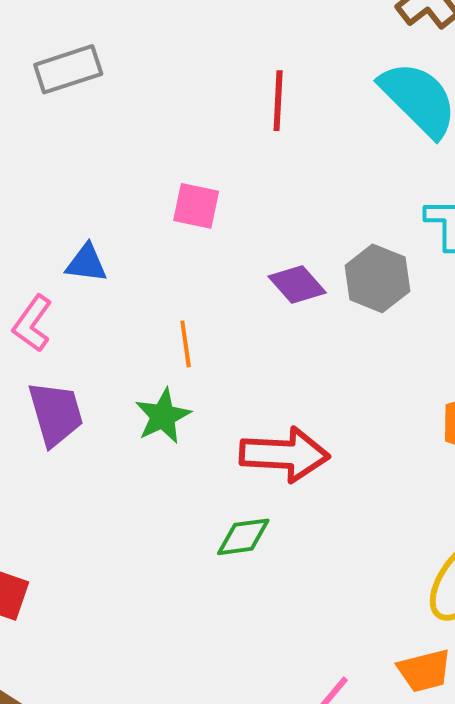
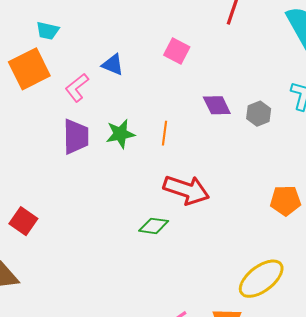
gray hexagon: (377, 278) -> (259, 114), size x0.7
orange line: (186, 344) -> (164, 133), moved
green star: (163, 416) -> (120, 134), moved

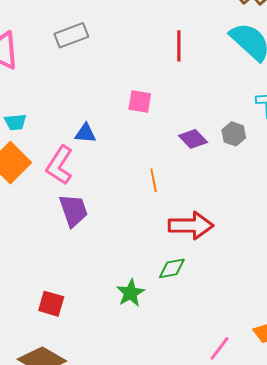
pink L-shape: (77, 88) -> (60, 165), size x1.4
green star: (120, 134) -> (131, 293), moved

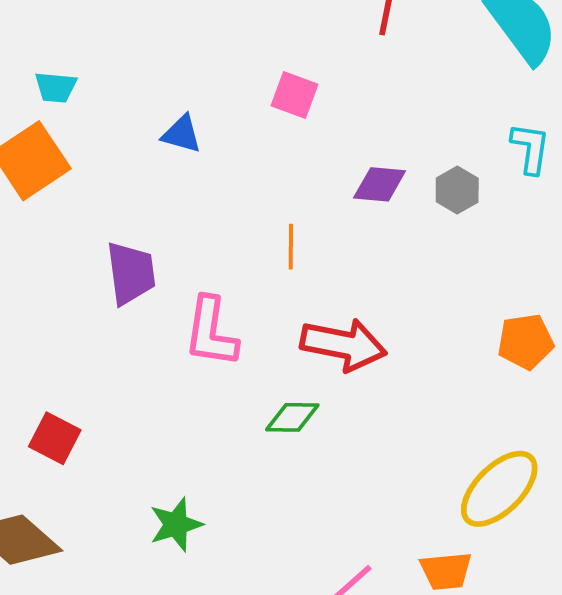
purple diamond: (193, 139) -> (380, 184), turned -52
pink L-shape: (60, 165) -> (211, 332), moved, turned -36
green star: (131, 293) -> (176, 525), moved

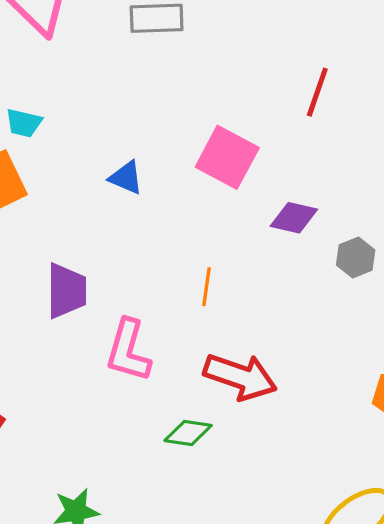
pink square: (295, 95) -> (227, 157), size x1.5
purple diamond: (380, 184) -> (294, 218), moved

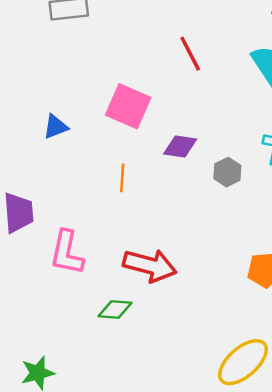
red line: (317, 92) -> (190, 54), turned -42
blue triangle: (126, 178) -> (55, 127), turned -40
orange line: (207, 287) -> (122, 178), moved

